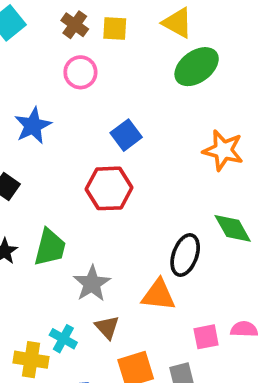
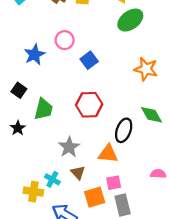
pink circle: (80, 72) -> (65, 40), moved
red hexagon: (109, 188) -> (89, 105), moved
green trapezoid: (50, 247) -> (43, 109), moved
pink square: (206, 337) -> (114, 183), moved

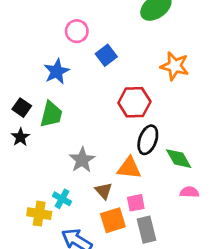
blue star: (35, 55) -> (57, 71), moved
black square: (19, 90) -> (22, 108), moved
red hexagon: (89, 105) -> (134, 102), moved
green diamond: (151, 115) -> (179, 159), moved
brown triangle: (78, 173) -> (104, 191), moved

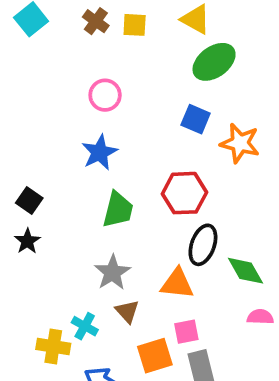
blue square: (106, 55) -> (196, 119), moved, turned -30
blue star: (57, 71) -> (99, 152), moved
green trapezoid: (51, 114) -> (118, 210), moved
brown triangle: (104, 191) -> (127, 311), moved

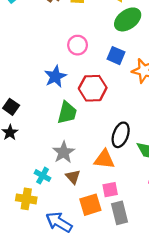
pink circle: (105, 95) -> (78, 45), moved
red hexagon: (184, 193) -> (93, 88), moved
cyan cross: (85, 326) -> (43, 176), moved

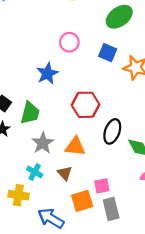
red hexagon: (93, 88) -> (86, 105), moved
green trapezoid: (67, 113) -> (30, 113), moved
gray star: (64, 152) -> (43, 143), moved
orange triangle: (104, 159) -> (75, 146), moved

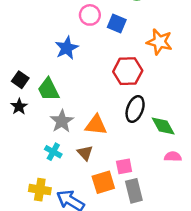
blue square: (108, 53) -> (117, 24), moved
red hexagon: (86, 105) -> (128, 71), moved
green trapezoid: (30, 113) -> (48, 89), turned 140
yellow cross: (18, 195) -> (40, 190), moved

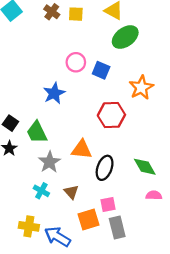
orange star: (159, 42) -> (141, 88), turned 30
black ellipse: (135, 109) -> (105, 168), moved
orange triangle: (96, 125) -> (82, 149), moved

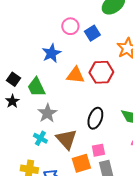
blue square: (101, 70) -> (92, 33), turned 35
orange triangle: (82, 149) -> (75, 75), moved
brown triangle: (71, 192) -> (66, 139), size x1.6

